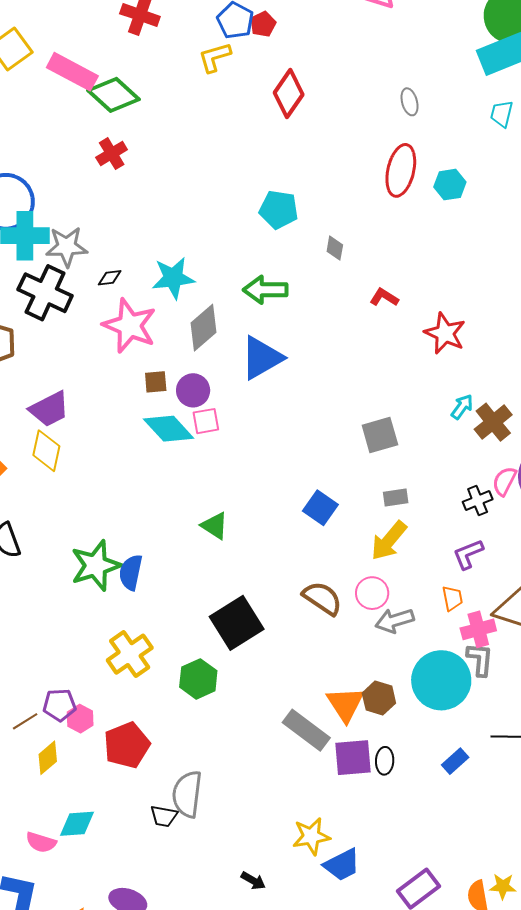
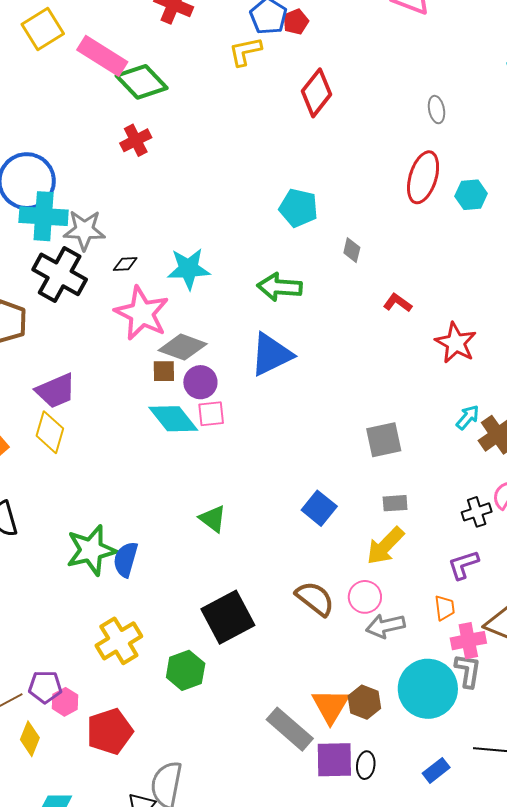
gray diamond: (203, 328) -> (183, 347), moved, turned 57
yellow diamond: (48, 758) -> (30, 739), turned -32

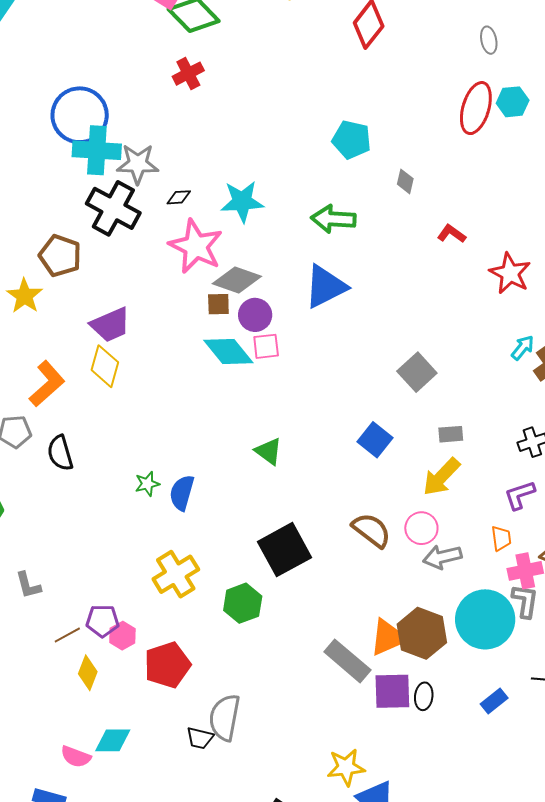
cyan hexagon: (471, 195) -> (513, 102), moved
gray square: (384, 440) -> (417, 372), moved, turned -30
green star: (91, 550) -> (147, 484), size x0.5
brown hexagon: (364, 702) -> (422, 633), size x1.5
orange triangle: (331, 706) -> (388, 637), turned 36

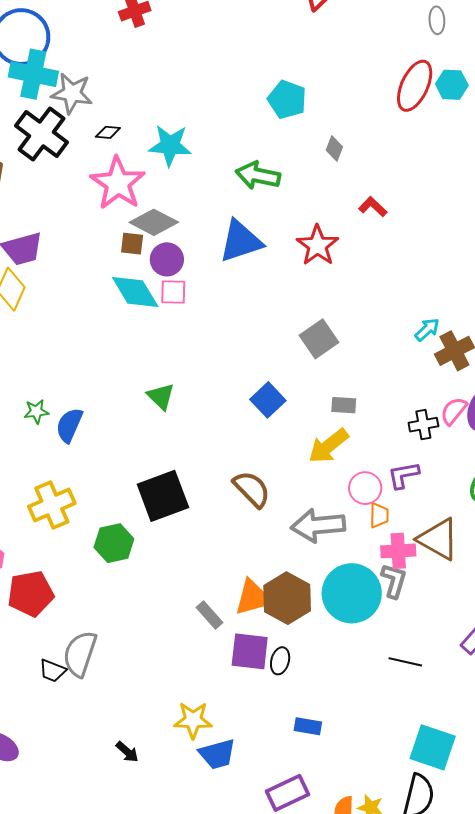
red star: (510, 273) -> (317, 245), moved
pink circle: (421, 528) -> (365, 488), moved
gray arrow: (442, 557) -> (318, 525), size x1.4
gray rectangle: (347, 661) -> (209, 615), size x0.6
blue rectangle: (494, 701) -> (308, 726), moved, turned 40

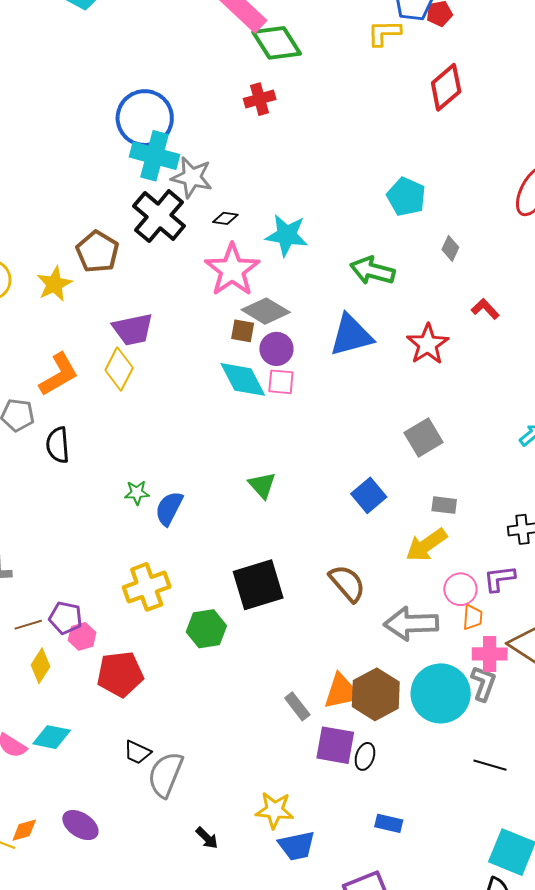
gray semicircle: (80, 654) -> (165, 775), moved

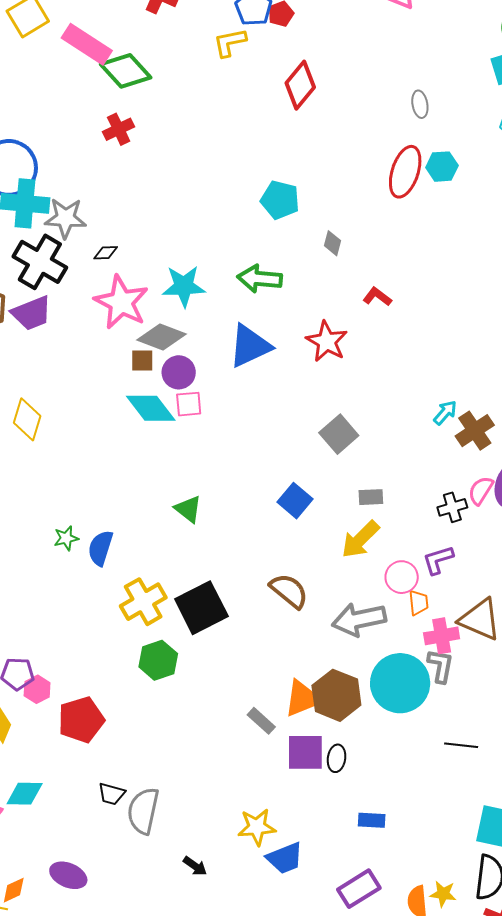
cyan star: (287, 235) -> (184, 286), moved
purple trapezoid: (133, 329) -> (32, 313), moved
yellow cross: (147, 587) -> (143, 602), moved

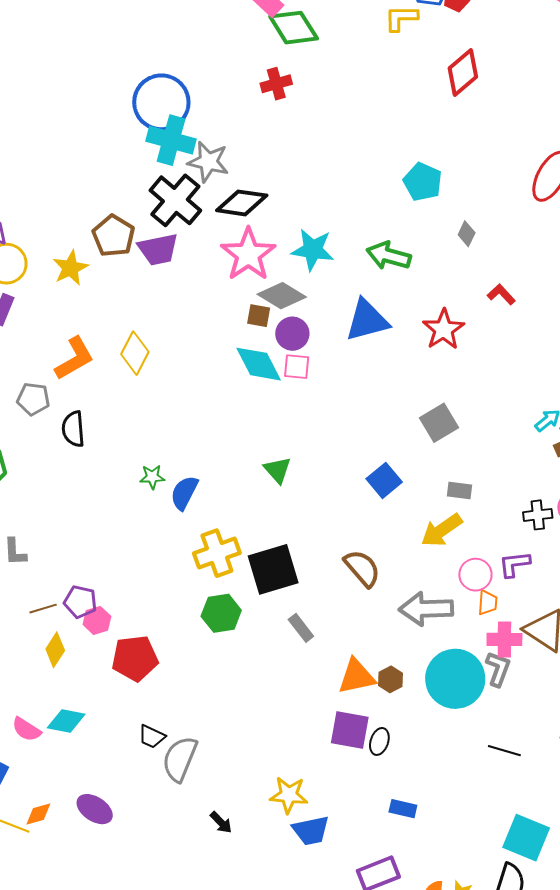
black diamond: (106, 253) -> (242, 203), size x2.0
brown hexagon: (336, 695) -> (390, 679), size x0.5
gray rectangle: (261, 721) -> (301, 628), moved

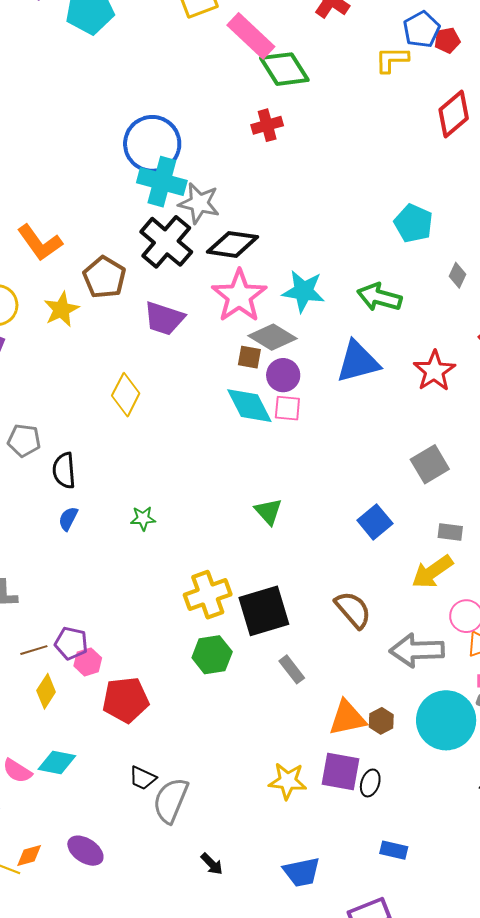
purple trapezoid: (158, 249) -> (164, 318), moved, turned 30
orange L-shape: (74, 358) -> (40, 243), moved, turned 84
blue semicircle: (184, 493) -> (68, 519), moved, size x0.7
yellow star: (289, 795) -> (288, 781), moved

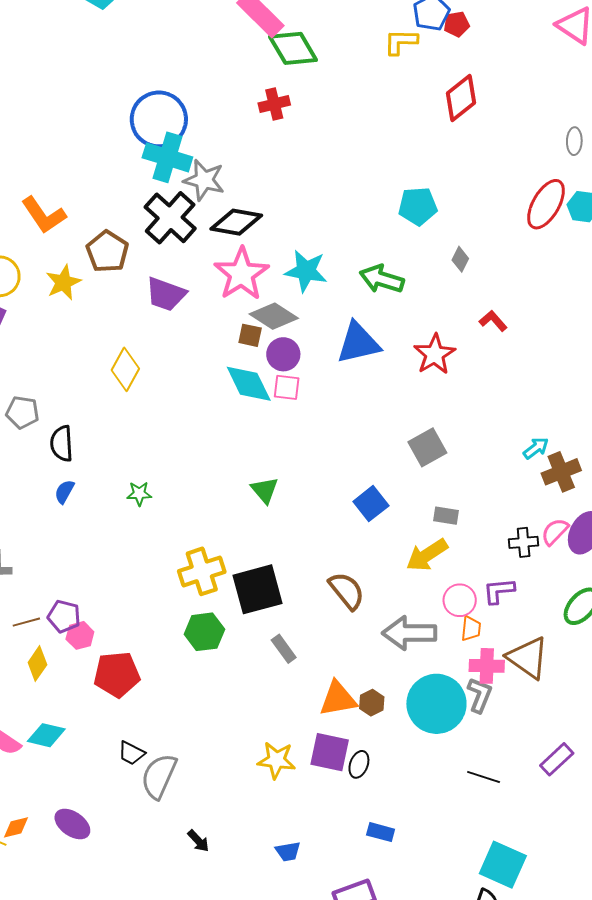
cyan pentagon: (413, 223) -> (418, 206), turned -30
blue trapezoid: (302, 872) -> (288, 851), size x0.7

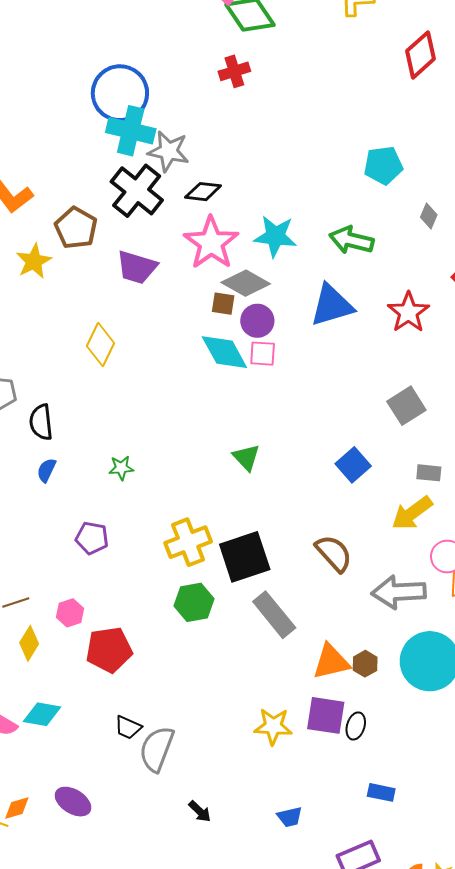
black diamond: (236, 222) -> (203, 192), size x0.7
purple pentagon: (64, 616) -> (92, 538), moved
gray rectangle: (284, 649) -> (274, 615), size x1.6

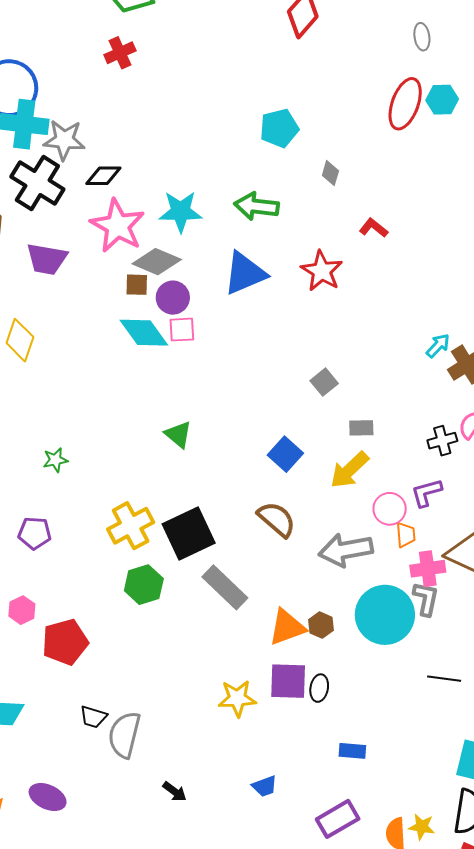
gray square: (406, 406) -> (324, 382), moved, size x0.7
blue square: (353, 465) -> (285, 454), moved

